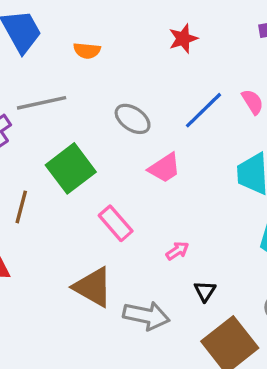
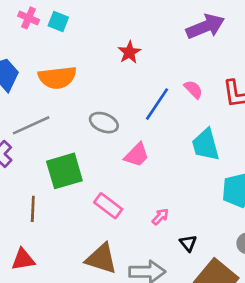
orange semicircle: (87, 51) -> (57, 78), size x1.8
green square: (71, 168) -> (64, 171), turned 33

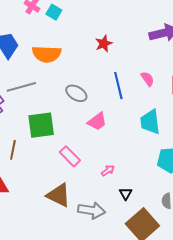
blue line: (157, 104) -> (118, 86), turned -56

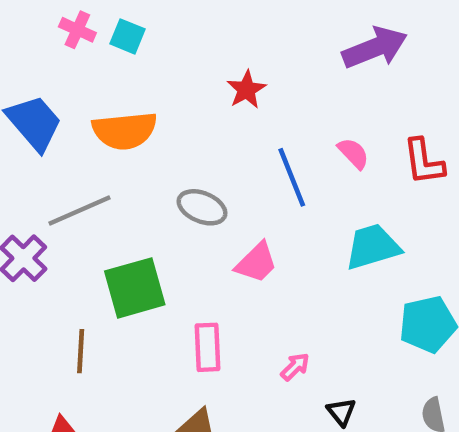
cyan trapezoid: (150, 122) -> (373, 247), turned 88
pink rectangle: (70, 156) -> (208, 347), turned 50

